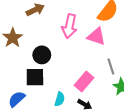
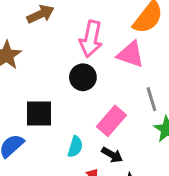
black circle: (42, 55) -> (83, 77), moved

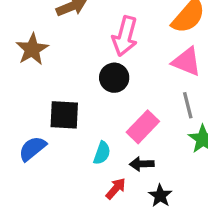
pink triangle: (131, 54) -> (186, 62), moved
black arrow: (112, 155) -> (142, 164), turned 145

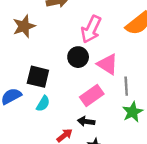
pink triangle: (186, 62) -> (108, 64), moved
cyan semicircle: (102, 153) -> (43, 104), moved

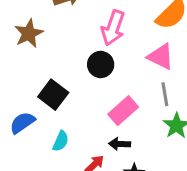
pink triangle: (108, 64) -> (161, 57), moved
black square: (38, 77) -> (53, 95), turned 30
cyan semicircle: (43, 104) -> (61, 141), moved

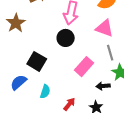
black arrow: (120, 144) -> (103, 86), moved

